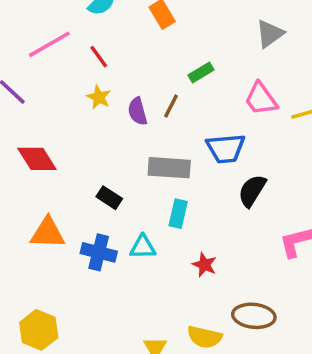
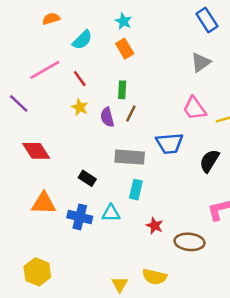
green rectangle: (201, 73) -> (122, 90), moved, turned -56
black semicircle: (252, 191) -> (209, 161), moved
brown ellipse: (254, 316) -> (189, 242), moved

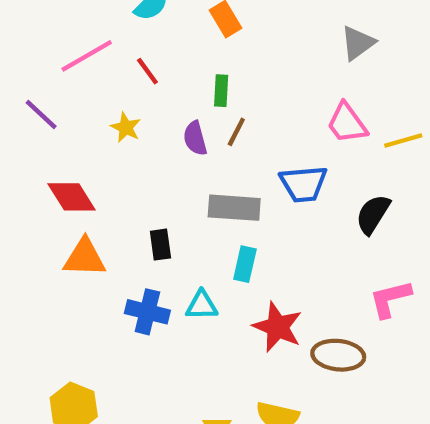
yellow star: (80, 107) -> (126, 128), moved
black rectangle: (87, 178) -> (160, 245), turned 49
orange triangle: (44, 203) -> (85, 258), moved
red star: (155, 226) -> (278, 327), size x1.6

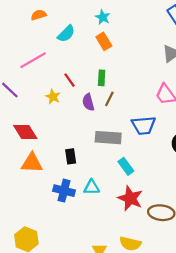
red line: (147, 71) -> (70, 80), moved
cyan rectangle: (245, 264) -> (126, 166), moved, turned -49

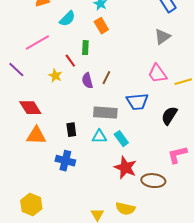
green rectangle: (102, 78) -> (85, 48), moved
cyan triangle: (92, 187) -> (99, 137), moved

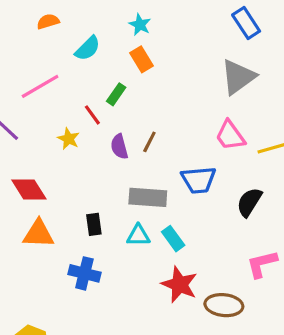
gray triangle: (162, 37) -> (238, 77), size x1.4
green rectangle: (85, 48) -> (116, 94), turned 32

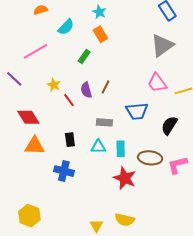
red line: (92, 115) -> (69, 100), moved
gray rectangle: (148, 197) -> (104, 122), size x0.7
cyan rectangle: (173, 239) -> (121, 149), turned 35
brown ellipse: (224, 305) -> (150, 158), moved

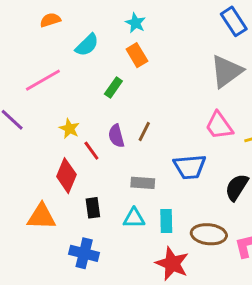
red diamond: (28, 117) -> (66, 176), moved, turned 55

